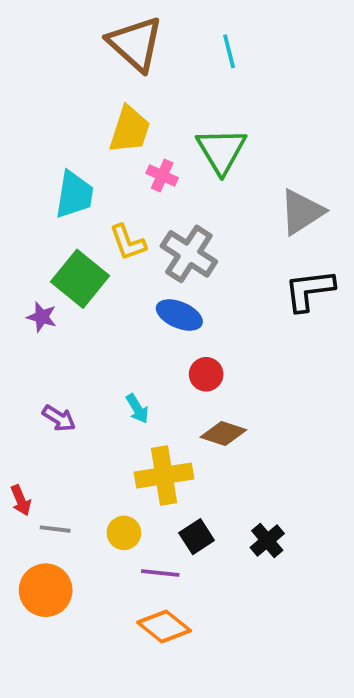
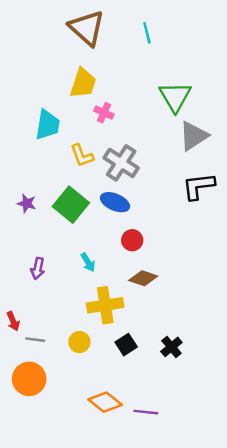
green triangle: (221, 151) -> (175, 97), moved
green square: (80, 279) -> (71, 205), moved
purple arrow: (59, 418) -> (38, 268), turned 70
purple line: (160, 573) -> (146, 412), moved

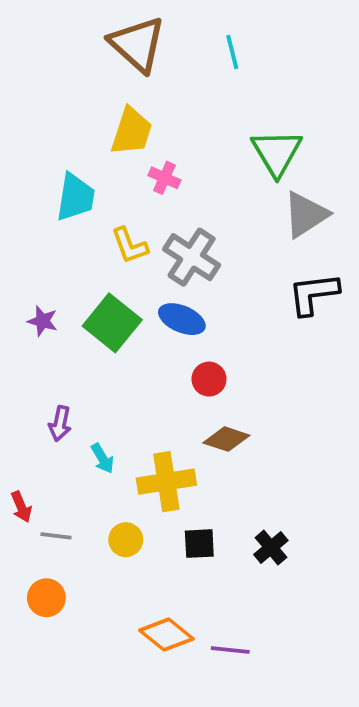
cyan arrow: (88, 262) -> (103, 458), moved
black square: (126, 345) -> (199, 544), turned 30
orange circle: (29, 379) -> (46, 598), size x0.7

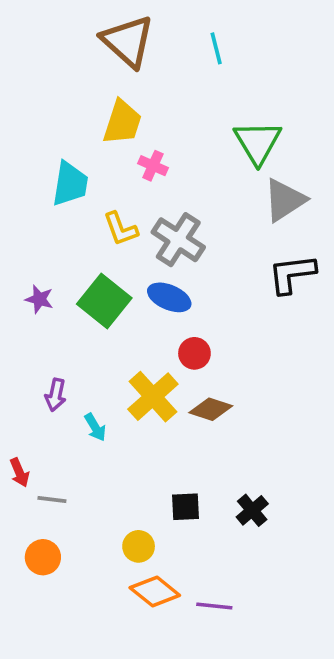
yellow cross: (166, 482) -> (153, 397), moved, turned -33
yellow circle: (126, 540) -> (139, 546), moved

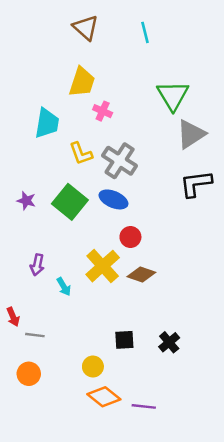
brown triangle: (128, 41) -> (86, 28), size x0.7

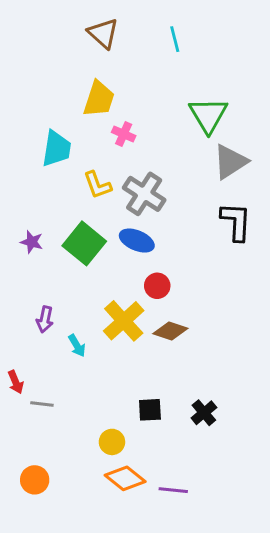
black L-shape: (196, 184) -> (236, 222), turned 100
orange circle: (29, 374) -> (35, 480), moved

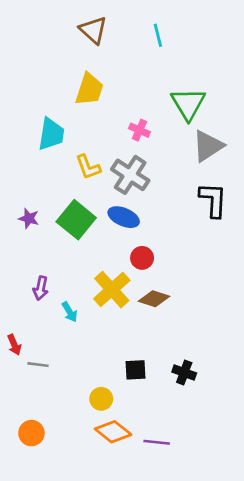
pink cross: (124, 134) -> (139, 130), moved
black cross: (204, 413) -> (184, 372), turned -30

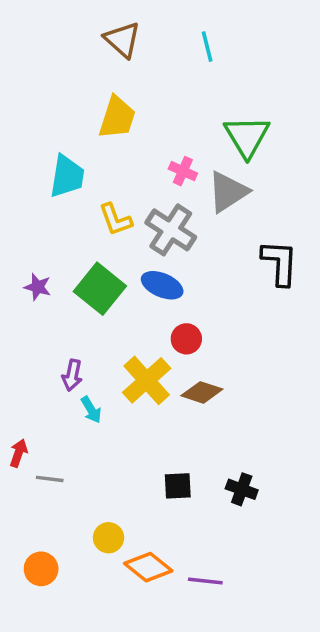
gray triangle: (208, 146) -> (228, 192), moved
purple arrow: (41, 288) -> (72, 375), moved
red arrow: (14, 345) -> (19, 453), turned -138
yellow circle: (101, 399) -> (109, 538), moved

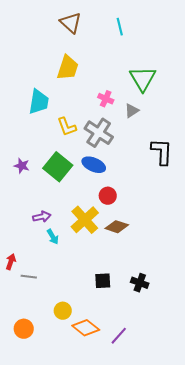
gray triangle: (228, 192) -> (132, 111), size x0.6
purple arrow: (72, 375) -> (42, 217), turned -114
purple line: (205, 581) -> (119, 336), turned -54

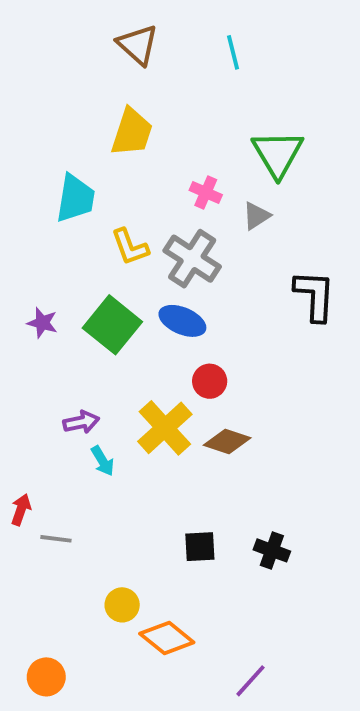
orange circle: (24, 329) -> (46, 677), moved
purple line: (119, 336) -> (250, 681), moved

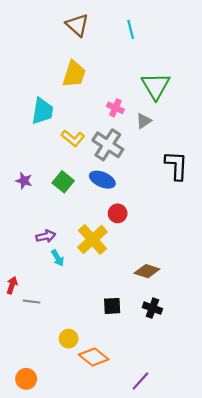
yellow L-shape: (130, 247) -> (73, 138), turned -30
green square: (112, 325) -> (63, 182), size x0.7
brown diamond: (227, 442) -> (147, 271), moved

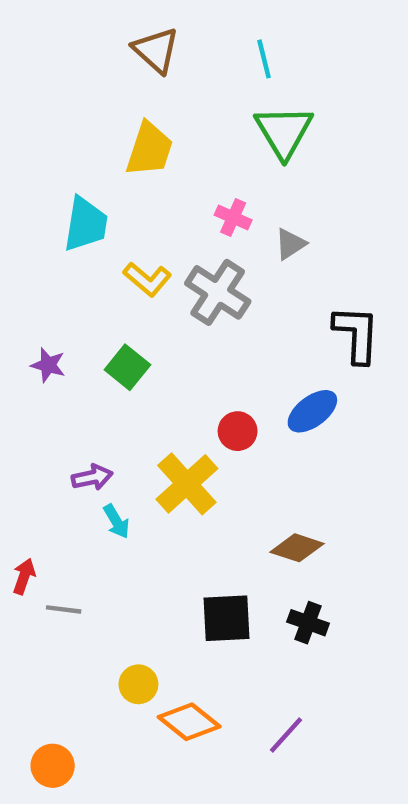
green triangle: (156, 86) -> (284, 132), moved
blue ellipse: (102, 180) -> (312, 411), moved, turned -60
black square: (112, 306) -> (227, 618), size x1.4
purple line: (140, 381) -> (286, 735), moved

